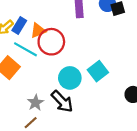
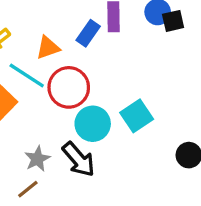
blue rectangle: (19, 25) -> (88, 33), moved
red circle: (51, 42) -> (69, 87), moved

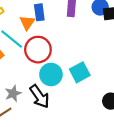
blue rectangle: (88, 33) -> (39, 12), moved, turned -49
orange triangle: (48, 48) -> (27, 23), turned -42

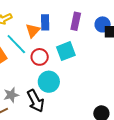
red circle: (38, 50) -> (40, 57), size x0.7
cyan square: (80, 72) -> (66, 51), moved

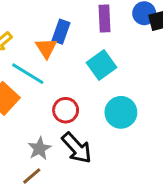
blue rectangle: (45, 22) -> (61, 32), turned 35
red circle: (40, 57) -> (66, 110), moved
cyan circle: (49, 82) -> (121, 112), moved

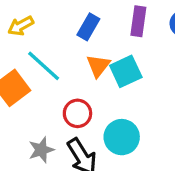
orange triangle: (46, 48) -> (98, 66), moved
cyan circle: (121, 112) -> (122, 137), moved

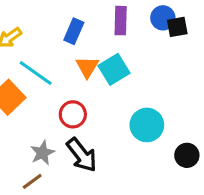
cyan circle: (122, 137) -> (147, 125), moved

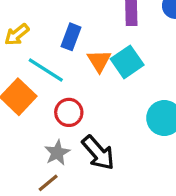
blue rectangle: (74, 31) -> (71, 37), moved
red circle: (73, 114) -> (69, 112), moved

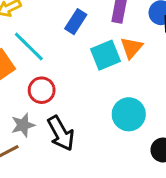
blue rectangle: (71, 37) -> (76, 22), moved
orange triangle: (99, 61) -> (131, 48), moved

